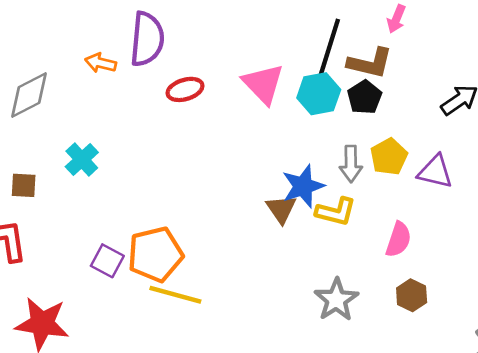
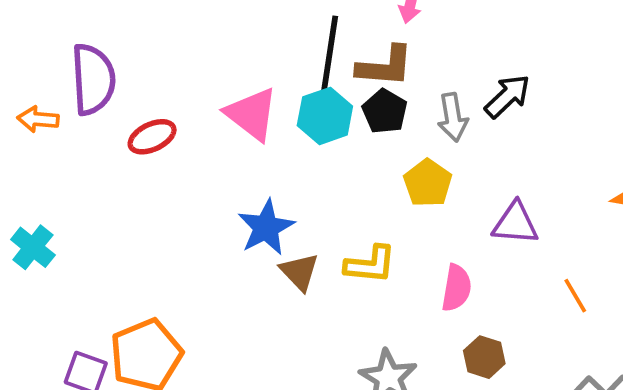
gray arrow: (351, 164) -> (453, 117), moved
purple triangle: (435, 172) -> (515, 223), moved
blue star: (303, 186) -> (266, 227), moved

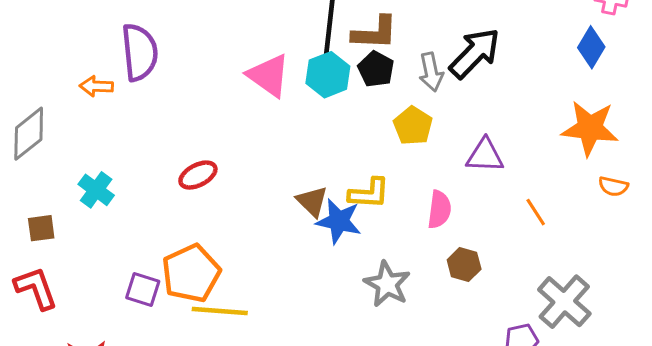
black arrow: (507, 96) -> (475, 53), size x1.4
red ellipse: (152, 137) -> (198, 175), moved
blue star: (266, 227) -> (339, 221), moved, turned -30

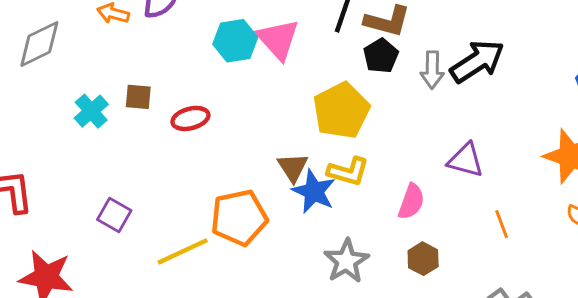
cyan hexagon: (328, 75) -> (235, 41), moved
yellow pentagon: (413, 126) -> (341, 111), moved, size x1.5
brown square: (41, 228) -> (138, 97), moved
orange pentagon: (191, 273) -> (239, 218), moved
yellow line: (220, 311) -> (183, 251), turned -42

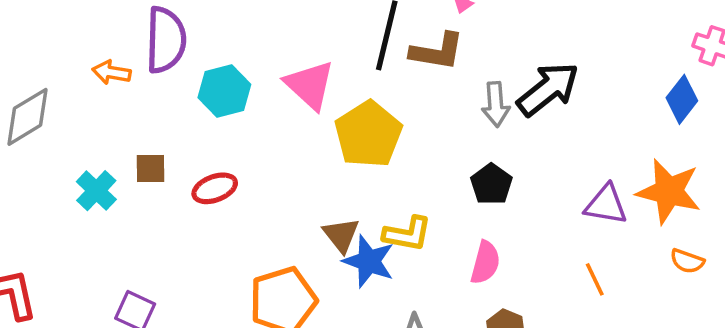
cyan hexagon: (235, 41) -> (224, 91), moved
black pentagon: (381, 56) -> (491, 184), moved
yellow pentagon: (341, 111) -> (368, 134), moved
purple triangle: (466, 160) -> (606, 205), moved

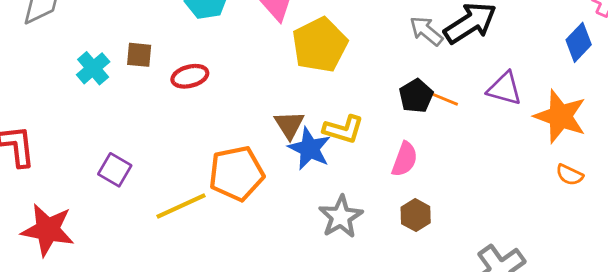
gray arrow: (496, 104) -> (426, 31), turned 128
purple triangle: (606, 205) -> (504, 89), moved
orange line: (595, 279) -> (444, 99), moved, turned -48

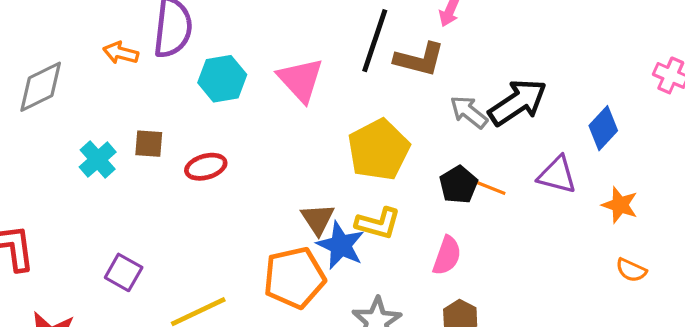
blue diamond: (579, 42) -> (603, 128), moved
yellow pentagon: (320, 45) -> (379, 150), moved
orange star: (560, 116) -> (620, 205), size x0.6
orange pentagon: (236, 173) -> (294, 278), moved

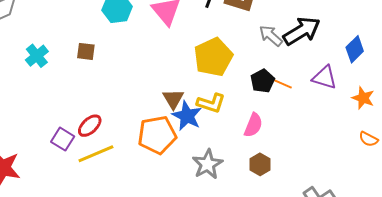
brown square: (149, 144) -> (86, 51), moved
red ellipse: (206, 167) -> (90, 126), moved, turned -30
purple square: (124, 272) -> (63, 139), moved

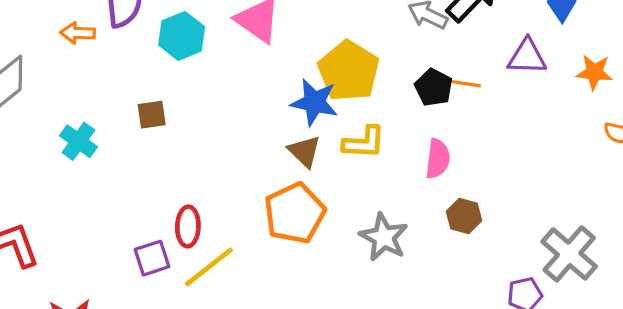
blue star: (187, 116) -> (314, 102), moved
red ellipse: (90, 126) -> (188, 226), turned -30
purple square: (63, 139) -> (152, 258), turned -35

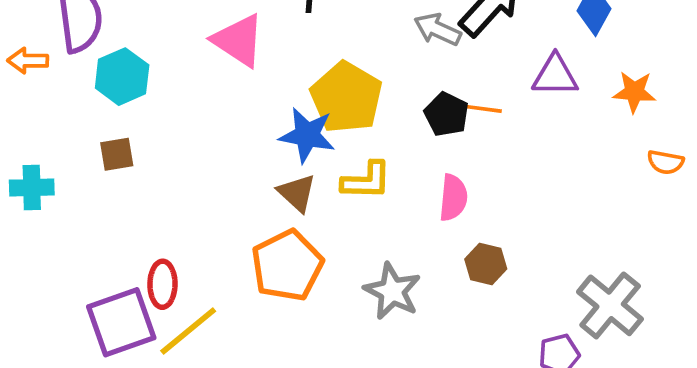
cyan hexagon: (182, 36) -> (122, 77), moved
cyan cross: (78, 141) -> (32, 188), turned -36
purple square: (152, 258) -> (121, 322), size x1.6

